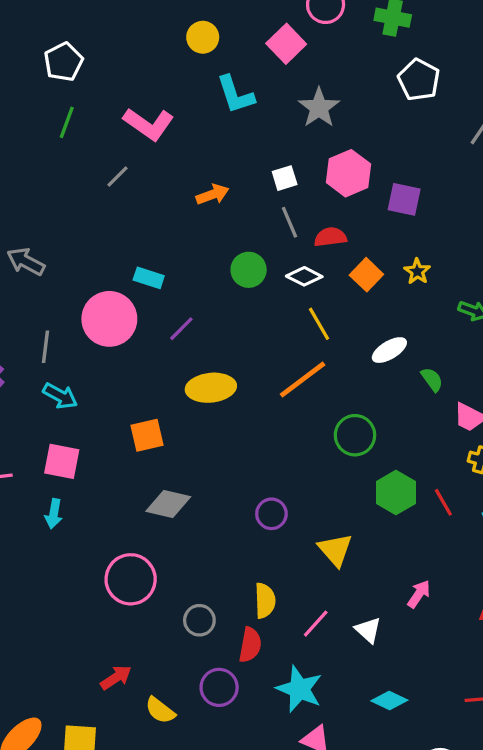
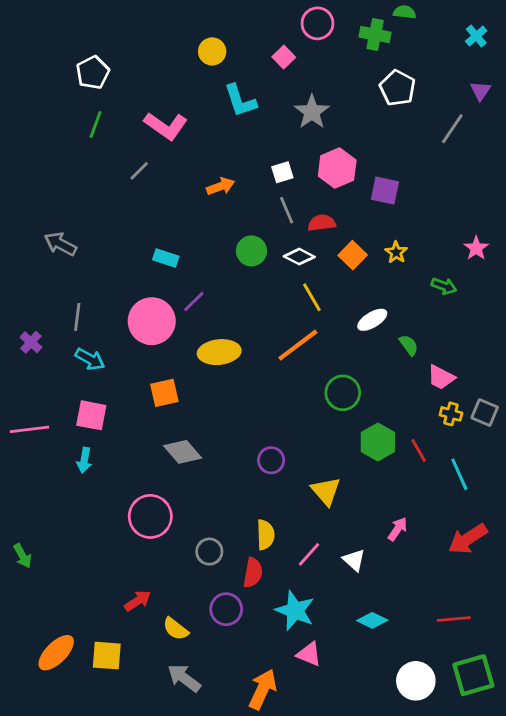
pink square: (286, 44) -> (284, 57), size x0.7
pink circle: (109, 319) -> (152, 321), moved
gray diamond: (168, 504) -> (183, 452), turned 36

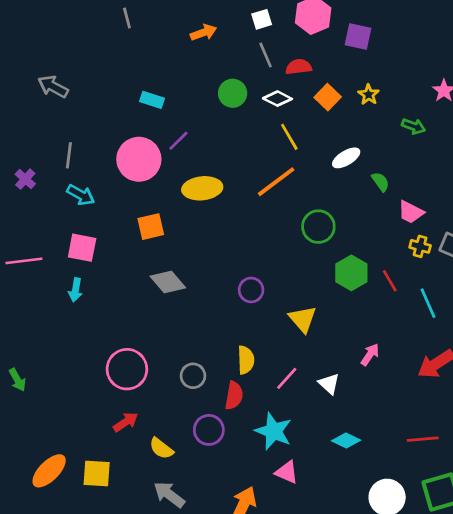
gray line: (139, 171) -> (127, 18), turned -60
pink circle: (150, 516) -> (127, 369), moved

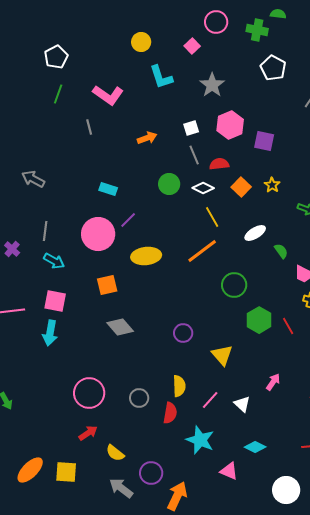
cyan arrow: (75, 290) -> (50, 333), size x1.4
purple circle: (209, 430) -> (151, 473), moved
pink triangle: (287, 472) -> (229, 471), moved

